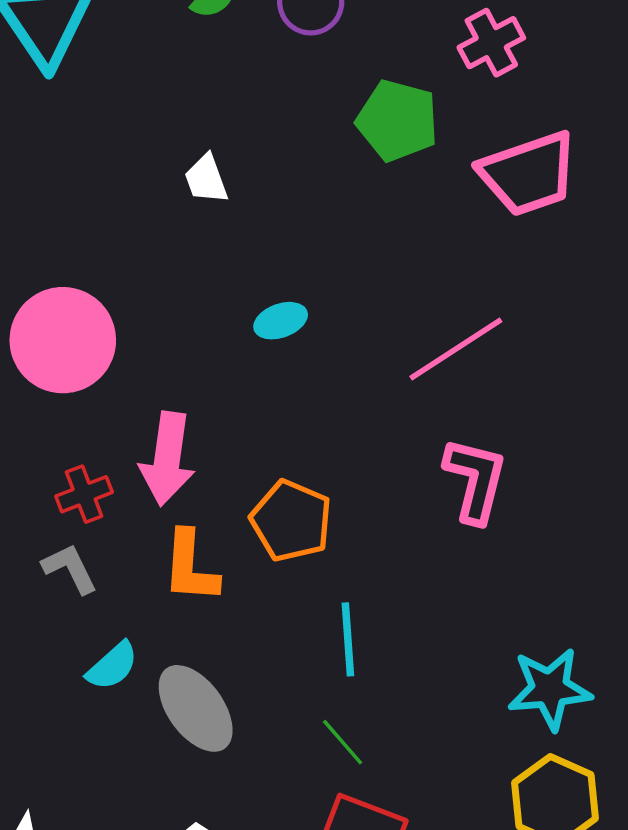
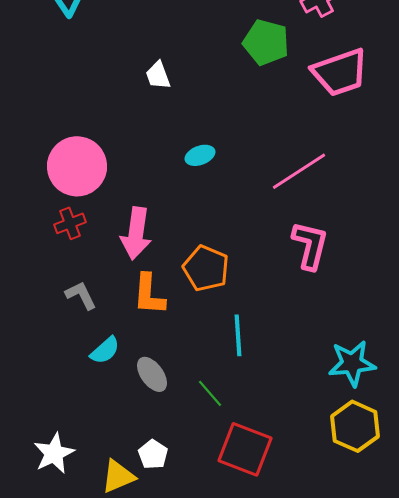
red cross: (84, 494) -> (70, 223), moved
gray ellipse: (196, 708) -> (152, 374), size x0.7
green line: (343, 742) -> (210, 393), moved

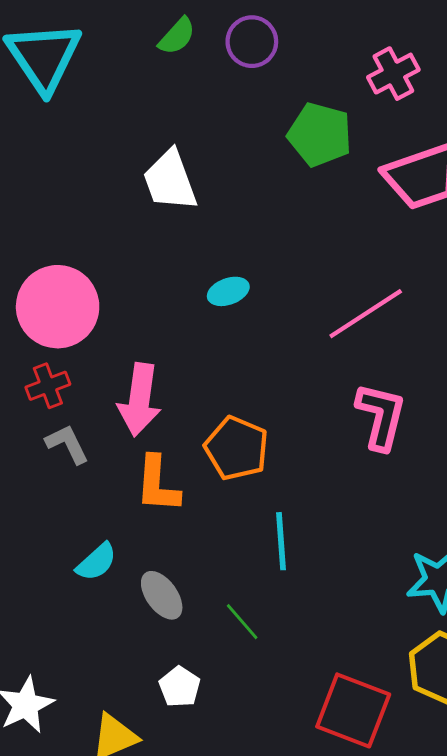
white trapezoid: (158, 75) -> (170, 180), size x1.6
gray L-shape: (81, 295) -> (67, 444), moved
red square: (245, 449) -> (353, 710), moved
white pentagon: (153, 454) -> (180, 687), moved

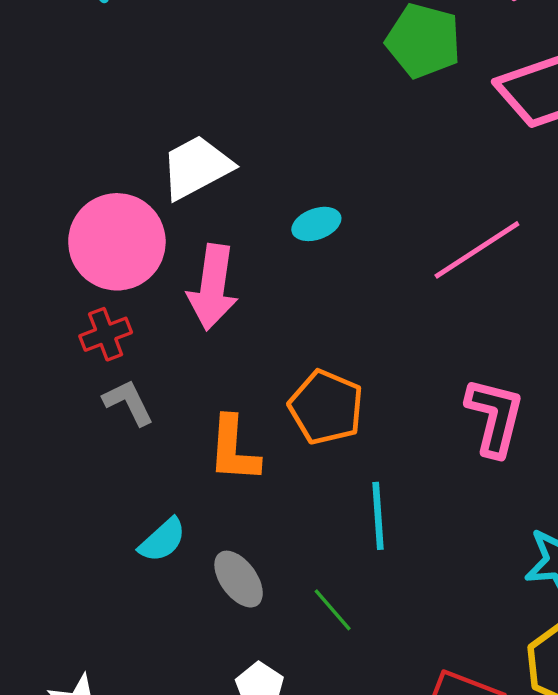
white trapezoid: (170, 180) -> (196, 167), moved, turned 82
pink arrow: (139, 400) -> (213, 287), moved
pink L-shape: (381, 416) -> (495, 417), moved

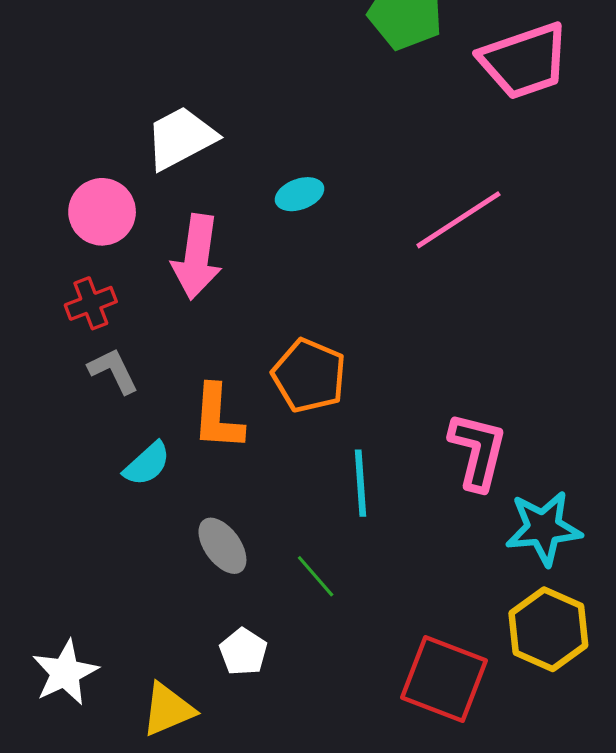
pink circle: (117, 242) -> (102, 212), size x0.7
pink L-shape: (495, 417) -> (478, 451), moved
cyan semicircle: (162, 540) -> (147, 464), moved

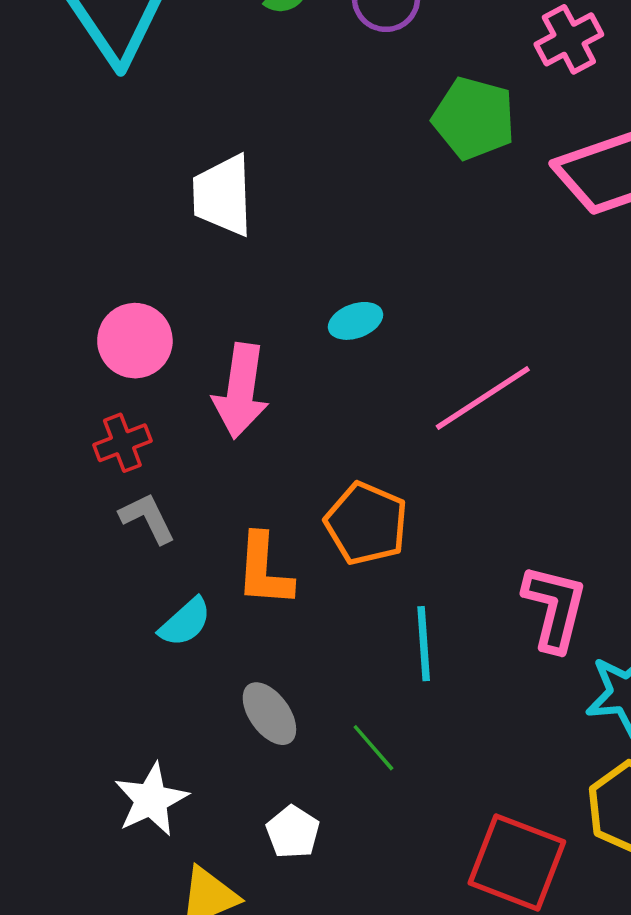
white trapezoid: (181, 138) -> (223, 195), moved, turned -64
pink line: (458, 220) -> (483, 398), moved
white star: (65, 673) -> (151, 800), moved

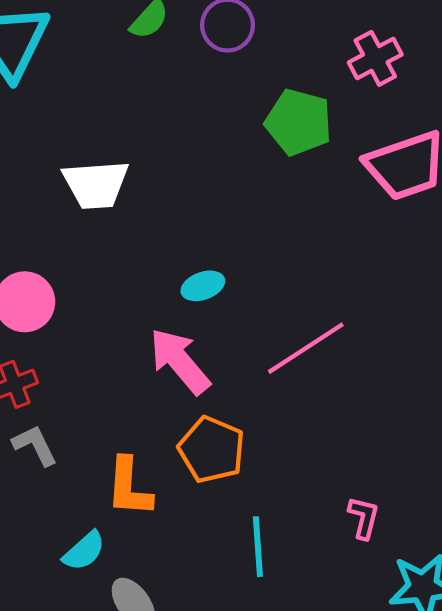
white trapezoid: (223, 195) -> (96, 184), turned -92
pink arrow: (241, 391) -> (180, 361), moved, turned 132
pink L-shape: (555, 608) -> (364, 518), size x0.6
cyan semicircle: (185, 622) -> (84, 551), moved

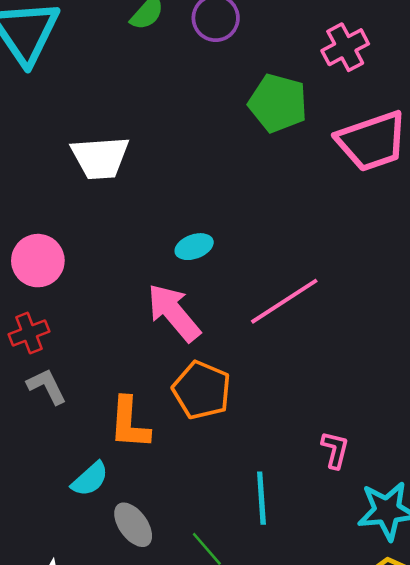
cyan line: (258, 547) -> (261, 498), moved

